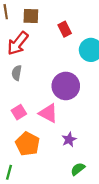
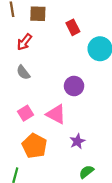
red arrow: (18, 43) -> (24, 42), size x0.7
gray semicircle: (17, 73) -> (23, 72), turned -48
purple circle: (66, 86) -> (74, 86), size x0.7

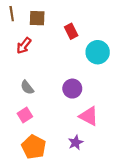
gray semicircle: (23, 72) -> (27, 87), moved
pink triangle: (56, 114) -> (89, 116), moved

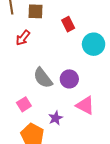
gray semicircle: (27, 87) -> (43, 78), moved, size x1.5
purple star: (76, 143) -> (56, 118), moved

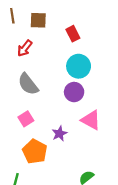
cyan circle: (94, 44) -> (79, 66), moved
gray semicircle: (43, 78) -> (28, 84), moved

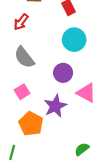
purple circle: (74, 92) -> (63, 73), moved
purple star: (59, 134) -> (55, 106), size x1.5

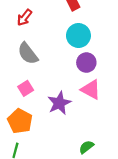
purple circle: (63, 73) -> (86, 63), moved
orange pentagon: (31, 124) -> (20, 121), moved

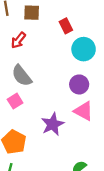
cyan circle: (78, 36) -> (84, 49), moved
pink square: (26, 88) -> (15, 101), moved

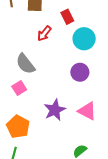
red arrow: (18, 40) -> (44, 34), moved
pink triangle: (84, 111) -> (87, 111), moved

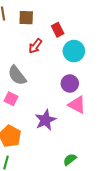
pink square: (19, 88) -> (11, 99), turned -32
pink triangle: (87, 111) -> (77, 105), moved

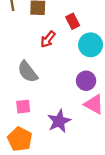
pink square: (11, 99) -> (23, 107), moved, turned -32

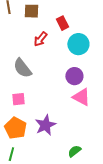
purple star: (59, 121) -> (45, 125), moved

